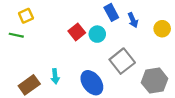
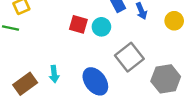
red square: (77, 32) -> (78, 24), turned -35

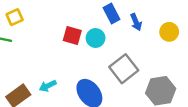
cyan arrow: (54, 74) -> (48, 86), turned 70

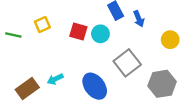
yellow square: (15, 17) -> (42, 25), moved
yellow circle: (169, 32) -> (170, 40), moved

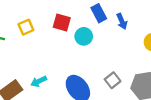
red square: (78, 32) -> (62, 22), moved
gray square: (127, 63) -> (113, 80), moved, size x0.6

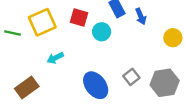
yellow square: (26, 27) -> (42, 22), size x1.6
cyan arrow: (39, 81) -> (55, 58), moved

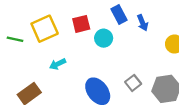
red square: (79, 18) -> (81, 24), turned -30

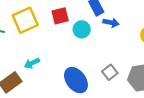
blue arrow: (143, 23) -> (111, 23), moved, turned -56
cyan arrow: (58, 64) -> (32, 63), moved

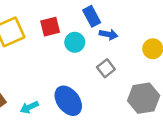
cyan arrow: (32, 63) -> (29, 107), moved
gray square: (110, 72) -> (106, 68), moved

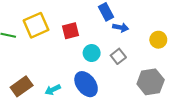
red square: (50, 27) -> (70, 31), moved
cyan circle: (75, 42) -> (92, 53), moved

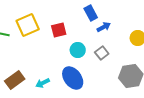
blue arrow: (121, 27) -> (104, 27), turned -40

